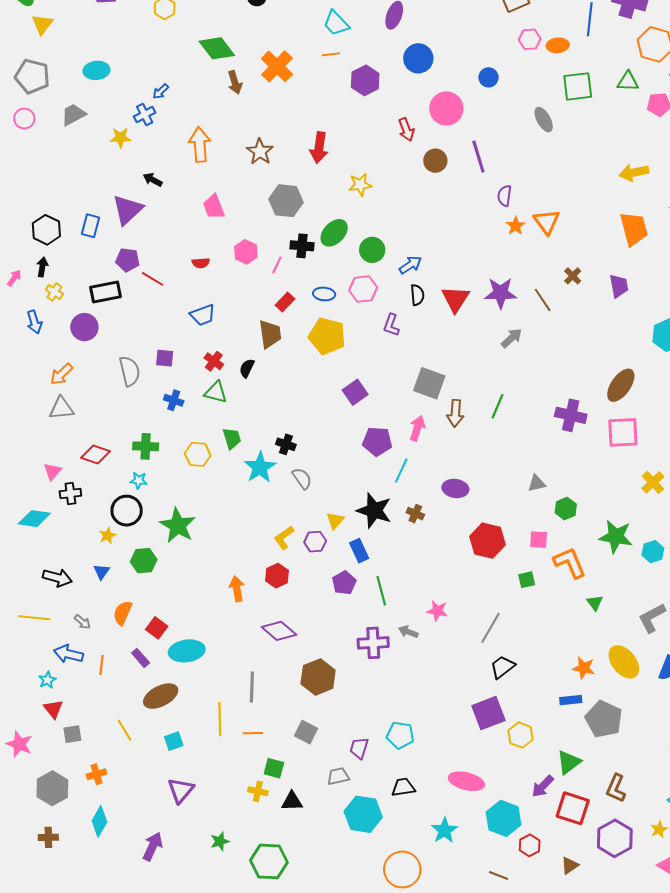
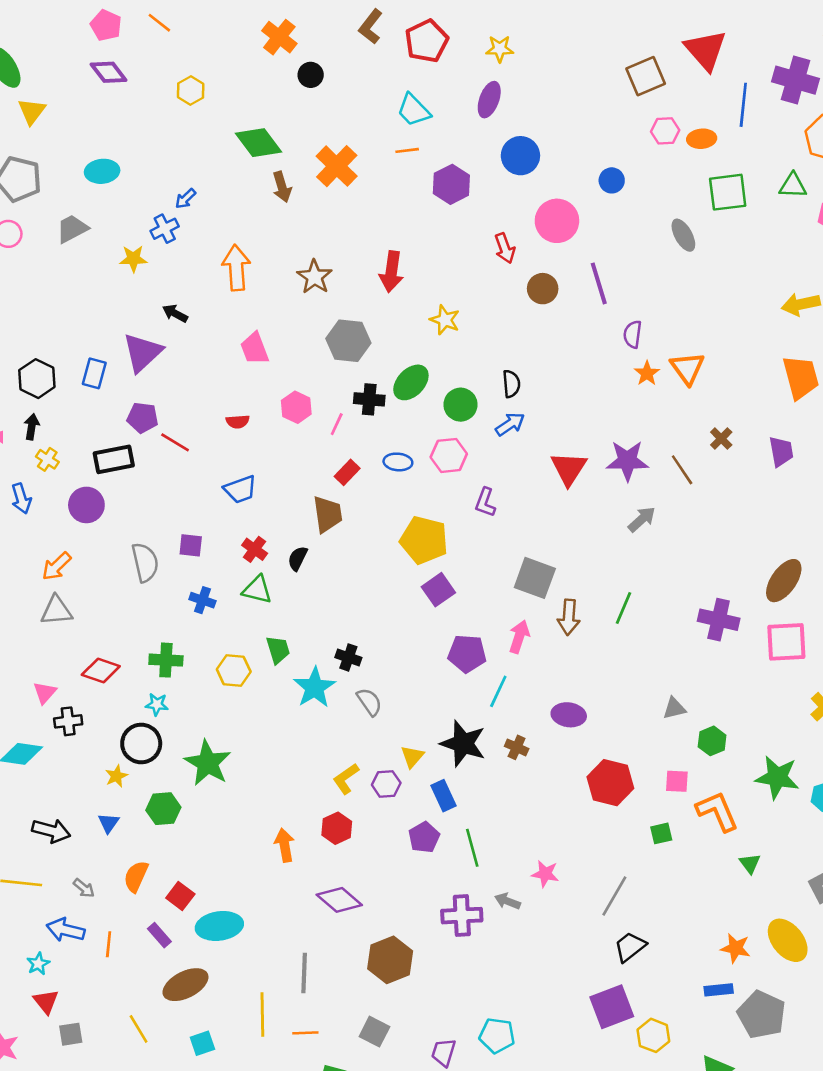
yellow star: (360, 185) -> (445, 320), turned 30
black semicircle: (417, 295) -> (511, 384), moved
yellow pentagon: (327, 336) -> (424, 540), moved

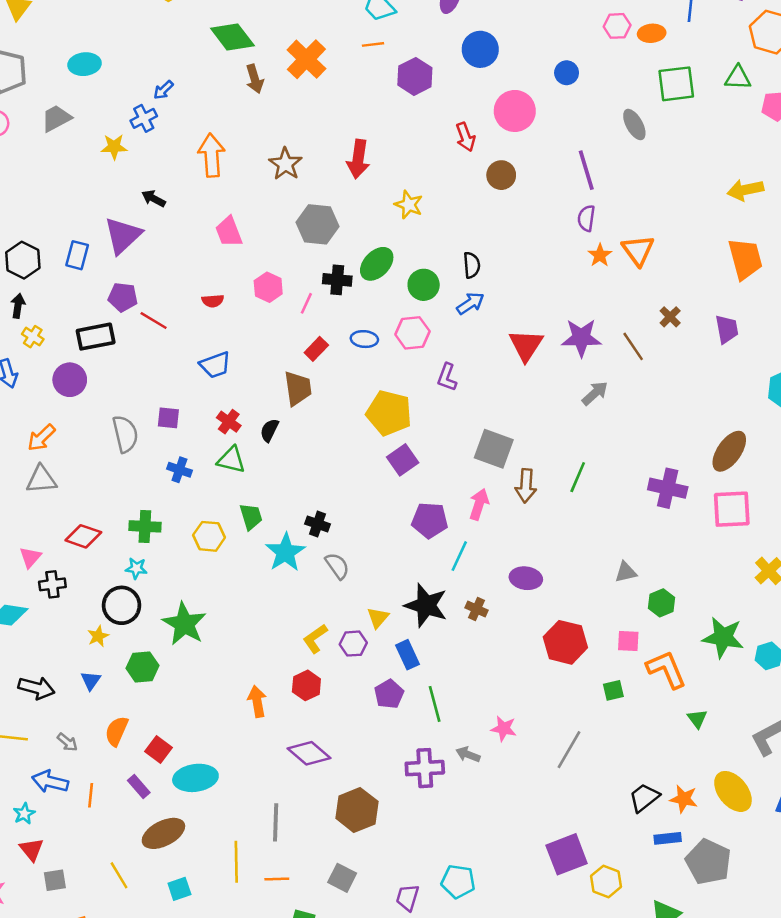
purple line: (599, 283) -> (586, 170), moved
black trapezoid: (630, 947) -> (644, 798), moved

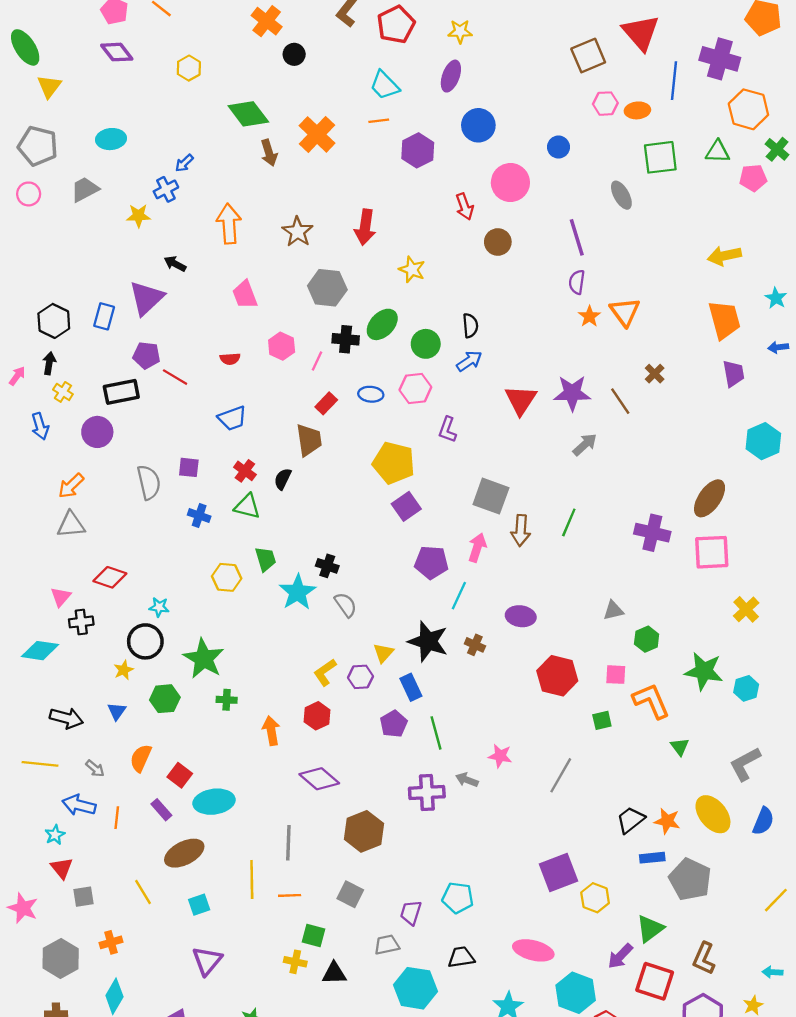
purple trapezoid: (727, 329) -> (734, 374), moved
green cross: (145, 526) -> (227, 700), moved, size x0.7

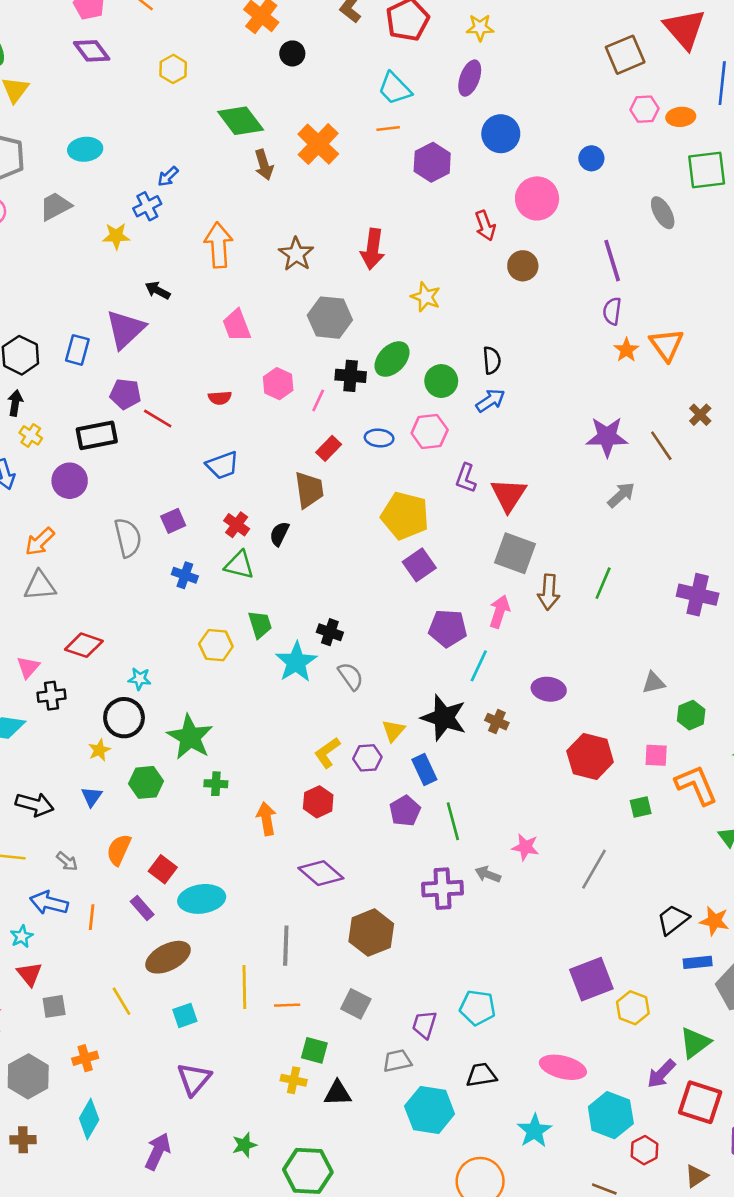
red triangle: (521, 400) -> (509, 495), moved
purple square: (189, 467) -> (173, 521), turned -30

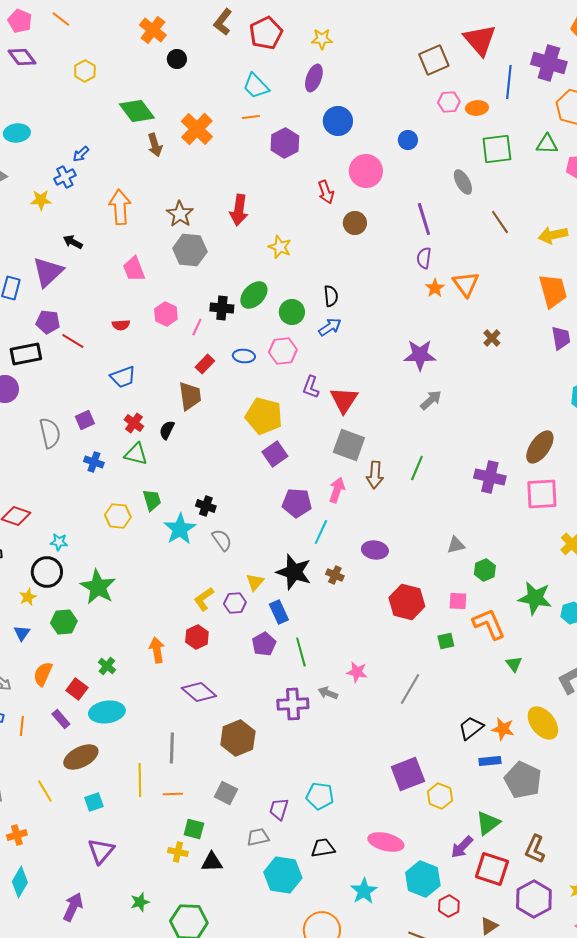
gray hexagon: (330, 318) -> (190, 250), moved
brown line: (661, 446) -> (500, 222), moved
green cross: (216, 784) -> (107, 666), moved, turned 36

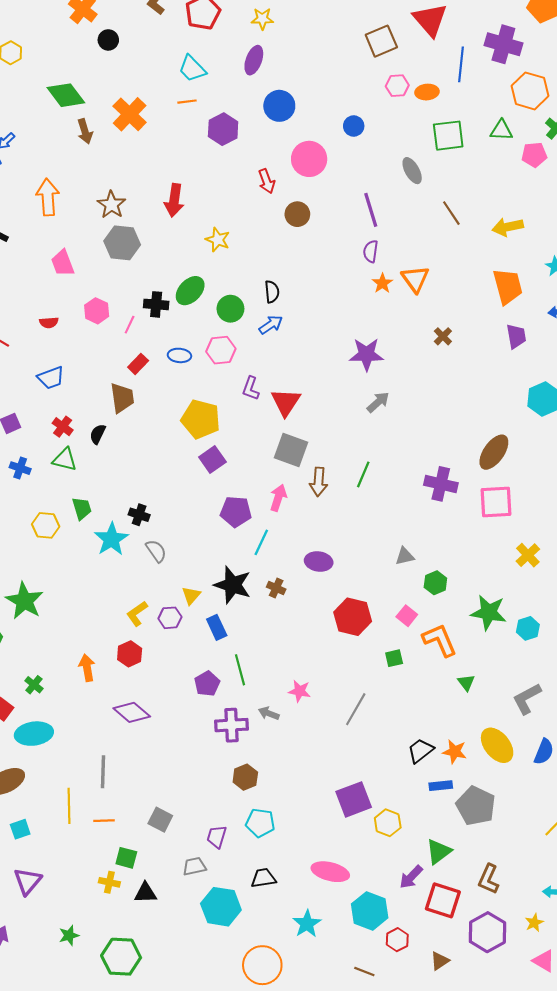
pink square: (458, 601) -> (407, 616), turned 36
purple pentagon: (264, 644) -> (207, 684), moved
brown hexagon: (238, 738) -> (245, 777), moved, size x0.7

